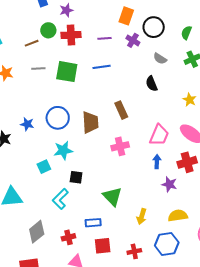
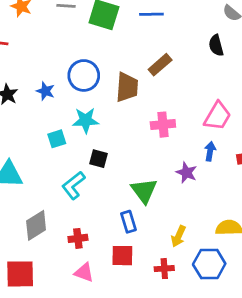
brown rectangle: (121, 110) -> (160, 65), moved, turned 66
blue star: (27, 124) -> (45, 91), moved
purple star: (169, 184) -> (186, 173), moved
yellow arrow: (142, 216) -> (178, 236), moved
blue rectangle: (93, 223) -> (128, 222), moved, turned 70

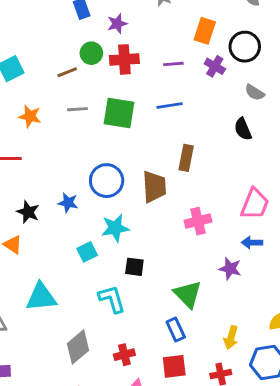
brown rectangle: (160, 65) -> (186, 158), turned -30
blue arrow: (210, 151) -> (252, 243), turned -90
cyan L-shape: (73, 185) -> (112, 299), turned 120

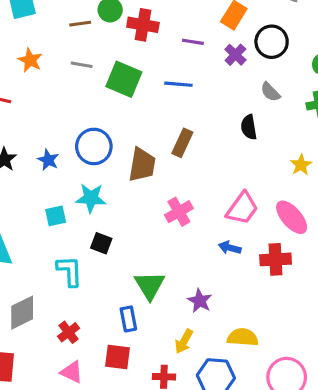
pink cross: (198, 221) -> (179, 212), turned -30
purple star: (230, 269) -> (200, 301), moved
red cross: (124, 355) -> (69, 332), turned -36

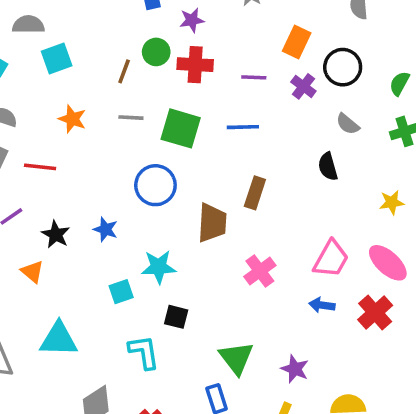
brown line: (80, 24) -> (124, 71), turned -55
blue circle: (94, 146) -> (155, 185), moved
yellow star: (301, 165) -> (392, 202), turned 30
red cross: (276, 259) -> (375, 312), turned -32

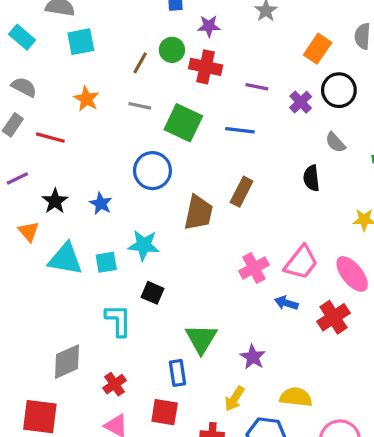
orange rectangle: (297, 42) -> (318, 49), moved
pink cross: (260, 271) -> (254, 268), moved
cyan triangle: (59, 339) -> (65, 259), moved

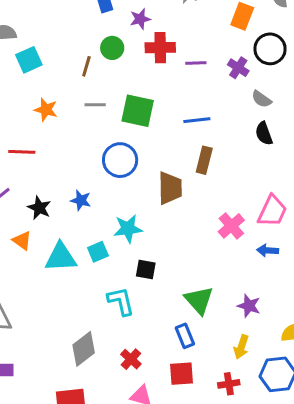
red cross: (206, 67) -> (160, 48), moved
blue line: (240, 130) -> (197, 120), moved
gray semicircle: (335, 142) -> (262, 99), moved

